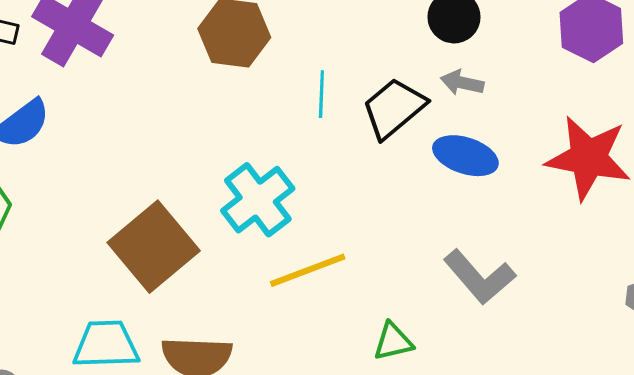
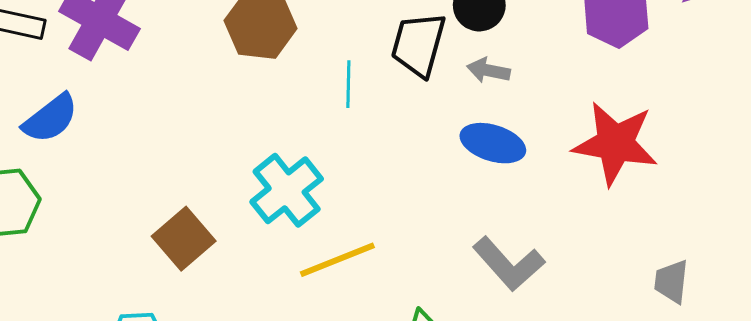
black trapezoid: (394, 108) -> (418, 44), moved, turned -34
brown square: (154, 247) -> (184, 239), size x0.7

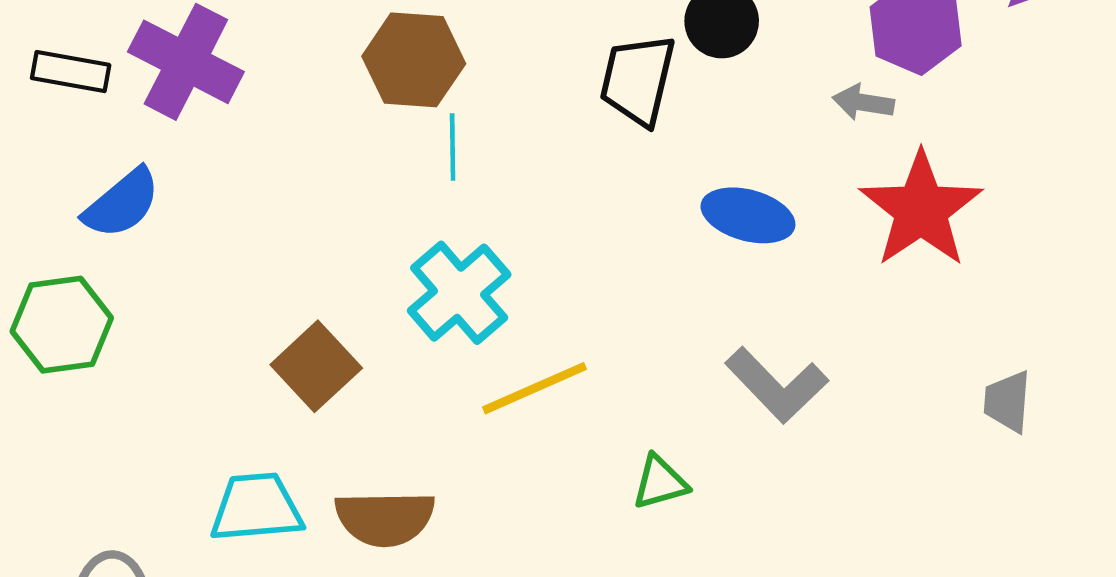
gray arrow: (488, 70) -> (863, 102), moved
cyan line: (348, 84) -> (453, 147), moved
red star: (615, 143) -> (921, 209), turned 30

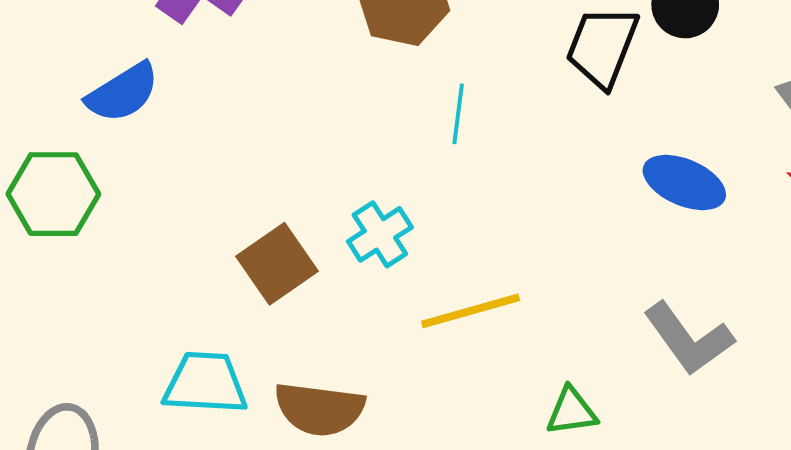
cyan line: (453, 147) -> (458, 114), moved
cyan cross: (459, 293) -> (380, 234), moved, size x0.7

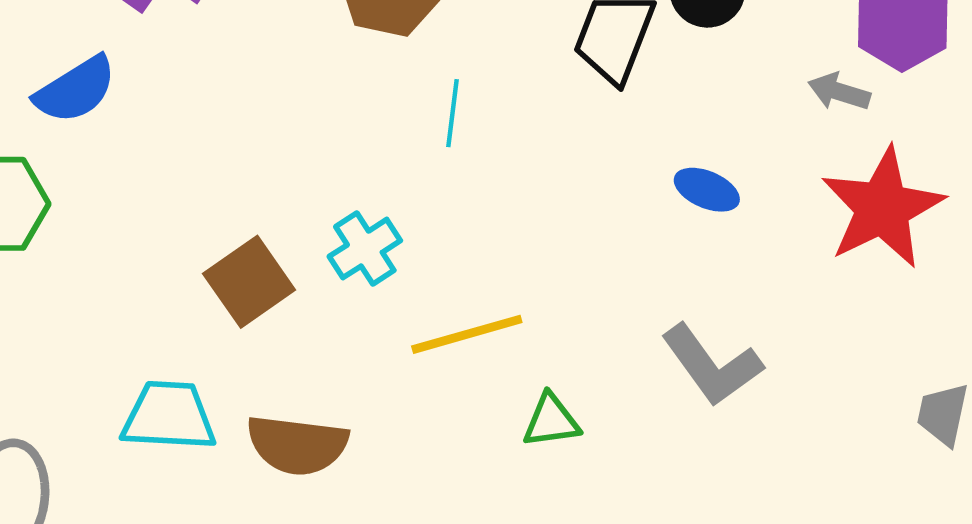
blue ellipse: (684, 182) -> (707, 190), size x0.7
green triangle: (571, 411) -> (551, 421), moved

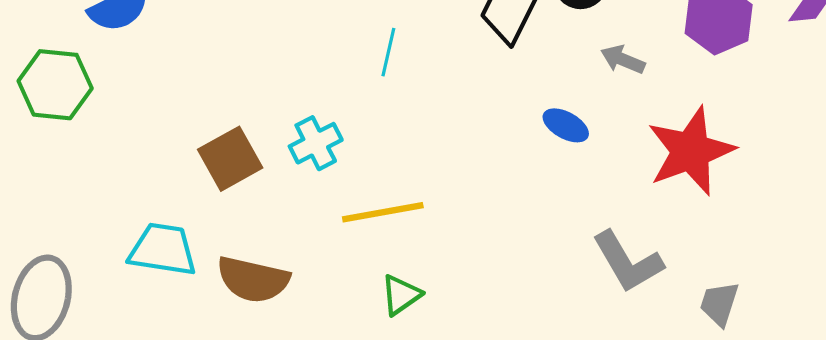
gray arrow: (839, 92) -> (623, 60), moved
gray L-shape: (712, 365) -> (628, 262), moved
green triangle: (551, 421) -> (401, 295), moved, turned -33

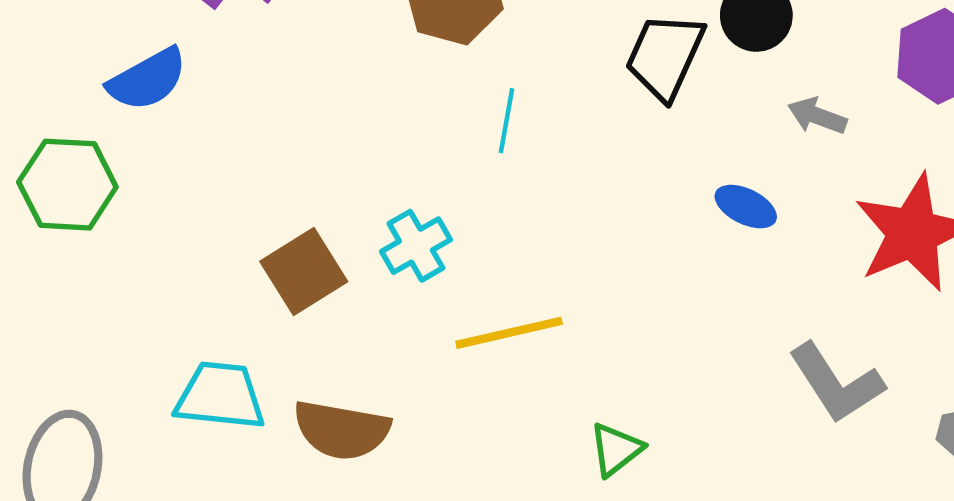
green triangle: (401, 295) -> (616, 449), moved

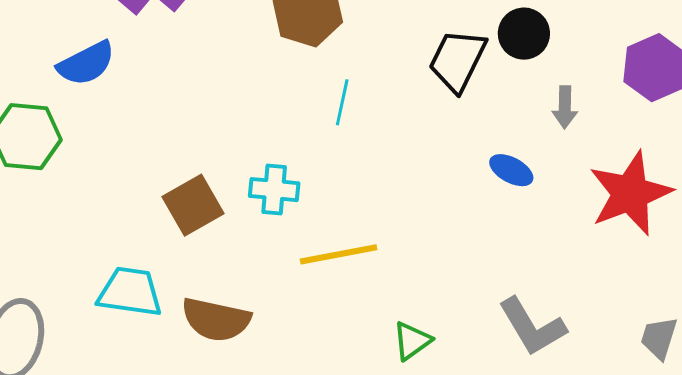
gray arrow: (817, 116) -> (565, 107), turned -111
cyan cross: (416, 246) -> (274, 190), turned 33
gray L-shape: (836, 383) -> (532, 327), moved

